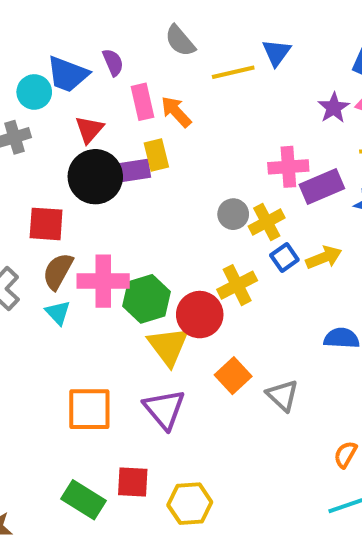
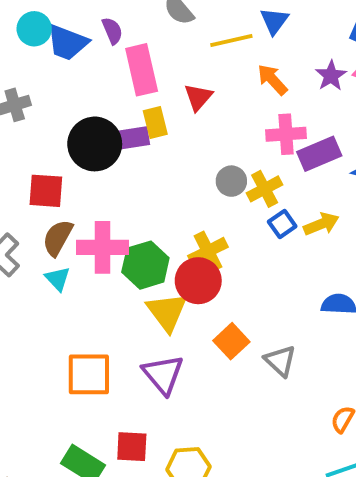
cyan circle: (34, 92) -> (34, 29), moved
pink rectangle: (143, 102) -> (142, 70), size x1.4
orange arrow: (176, 112) -> (272, 80), moved
red triangle: (89, 129) -> (198, 97), moved
yellow cross: (237, 285) -> (208, 251), moved

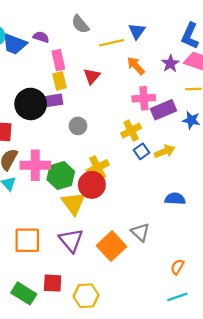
purple semicircle: (112, 31) -> (41, 37), turned -49
pink rectangle: (142, 70) -> (58, 60), size x0.7
yellow rectangle: (155, 123) -> (59, 81), moved
gray circle: (231, 181) -> (78, 126), moved
orange square: (231, 341) -> (111, 246), moved, size x1.4

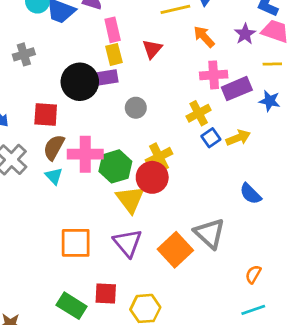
blue semicircle: (175, 199) -> (250, 194), turned -138
gray triangle: (140, 232) -> (210, 233), size x1.4

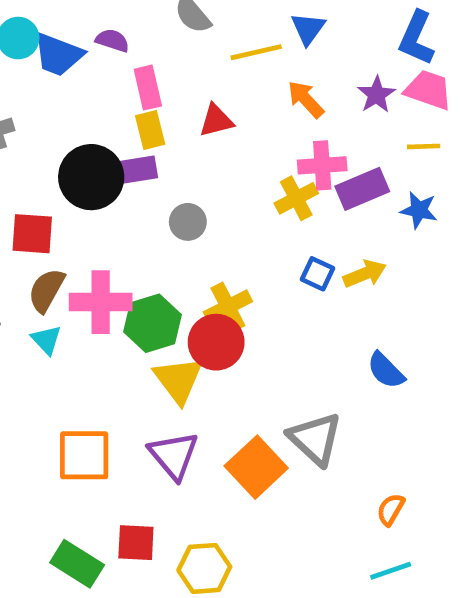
red triangle: (152, 49) -> (216, 121), turned 35
yellow cross: (199, 113) -> (296, 198), moved
blue square: (211, 138) -> (318, 274), turned -30

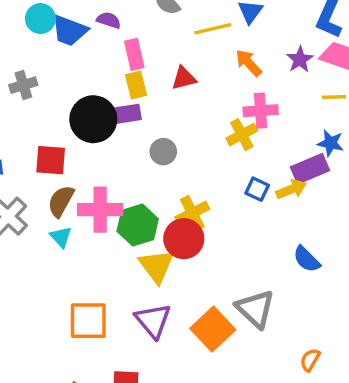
purple rectangle: (362, 189) -> (310, 169), moved

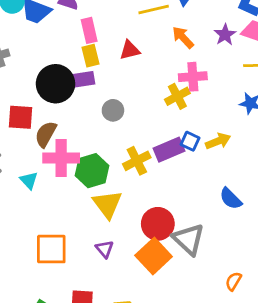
purple rectangle: (310, 169) -> (169, 150), moved
brown semicircle: (61, 201) -> (46, 134), moved
red circle: (184, 239) -> (158, 224), moved
purple triangle: (153, 321) -> (105, 249), size x0.6

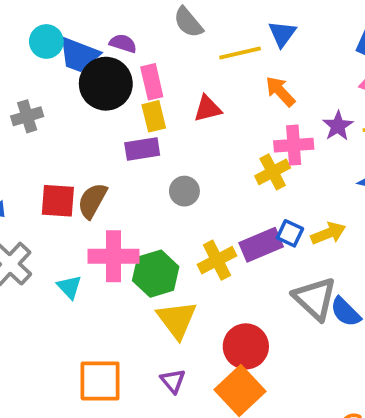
purple star: (225, 35) -> (338, 126), moved
black circle: (56, 84) -> (106, 84), moved
brown semicircle: (46, 134) -> (92, 201), moved
gray triangle: (189, 239) -> (315, 298), moved

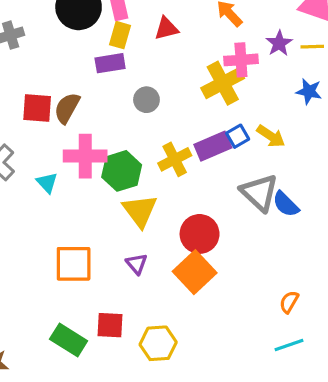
yellow rectangle: (154, 116) -> (120, 35), turned 30
yellow cross: (273, 172) -> (223, 83), size x1.4
blue square: (290, 233) -> (238, 136), turned 35
yellow arrow: (328, 233) -> (271, 136), turned 56

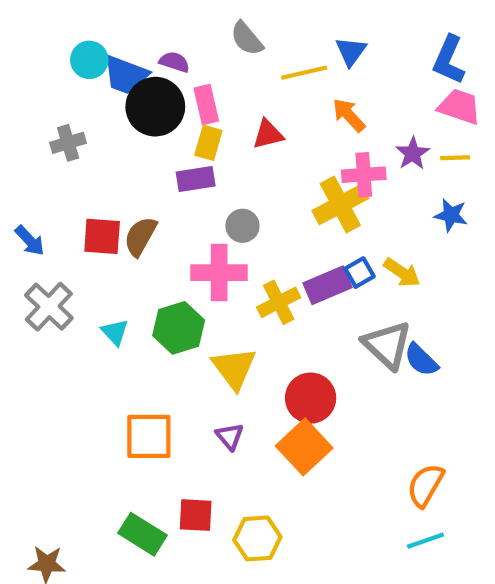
pink cross: (85, 156) -> (219, 273), moved
green hexagon: (122, 171) -> (179, 328), moved
orange semicircle: (289, 302) -> (425, 485), size x1.5

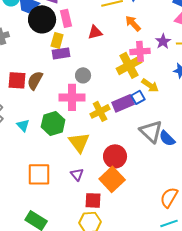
yellow rectangle: (208, 143) -> (57, 40), moved
yellow arrow: (402, 273) -> (150, 85), moved
red square: (196, 515) -> (93, 200), moved

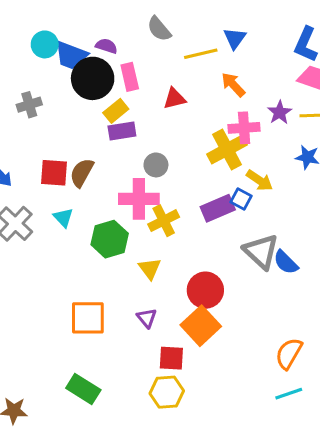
yellow rectangle: (57, 40) -> (116, 111), turned 35
blue square: (138, 97) -> (241, 199), turned -32
yellow cross: (100, 111) -> (164, 221), moved
cyan triangle: (23, 125) -> (63, 217), moved
yellow triangle: (79, 142) -> (150, 268), size x0.7

